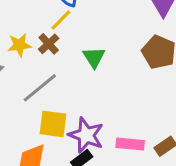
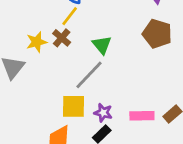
gray line: (40, 88) -> (89, 75), moved
purple star: (86, 135) -> (103, 113), size x0.6

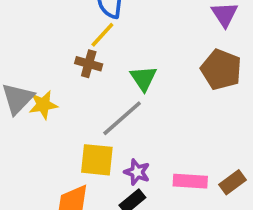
brown cross: (62, 38) -> (89, 64), turned -30
yellow star: (37, 42) -> (43, 105), moved

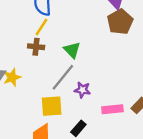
brown pentagon: (221, 70) -> (120, 22), moved, turned 30
purple star: (137, 172) -> (82, 90), moved

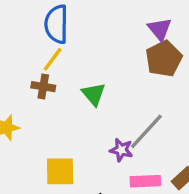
gray line: (63, 77) -> (146, 131), moved
purple star: (82, 90) -> (121, 150), moved

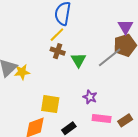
brown cross: (43, 87) -> (58, 51), moved
gray line: (146, 131) -> (110, 57), moved

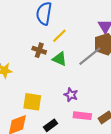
yellow line: (57, 35) -> (59, 36), moved
green triangle: (79, 60) -> (60, 59), turned -35

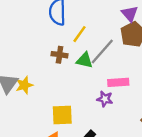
gray line: (90, 56) -> (102, 51), moved
pink rectangle: (82, 116) -> (118, 82), moved

